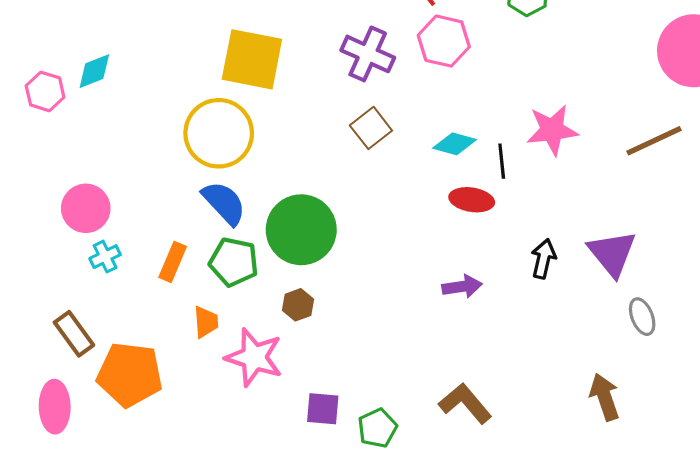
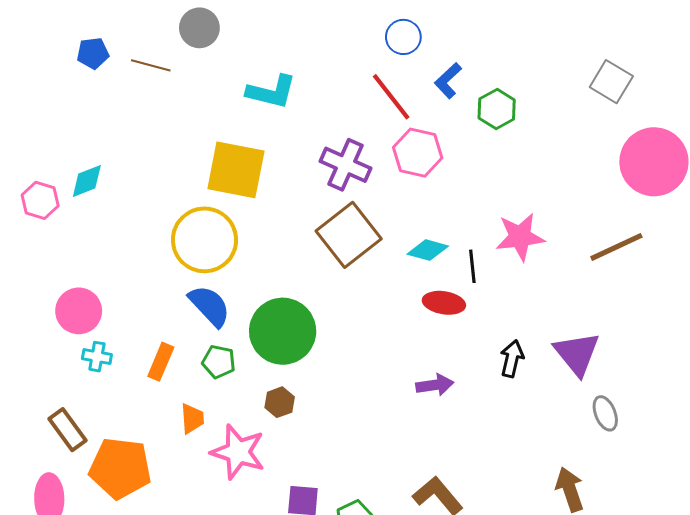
brown square: (371, 128) -> (349, 235), size x1.6
cyan cross: (105, 257) -> (97, 357), turned 36
green pentagon: (234, 262) -> (219, 362), size x0.7

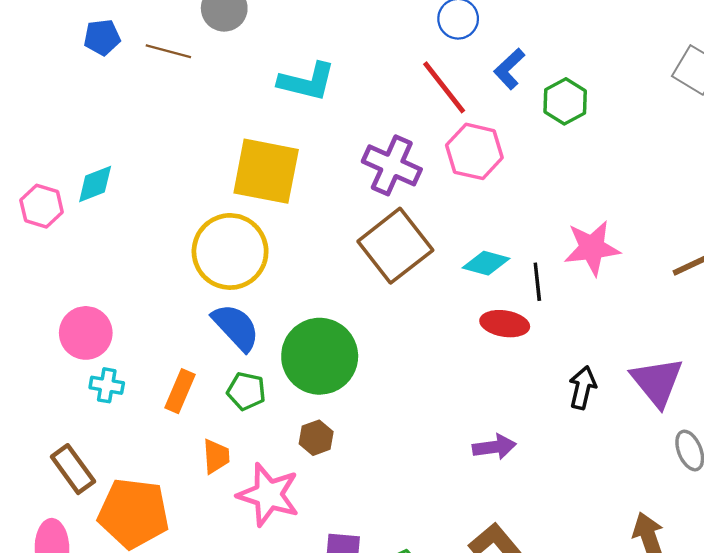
purple arrow: (435, 385) -> (494, 447), moved

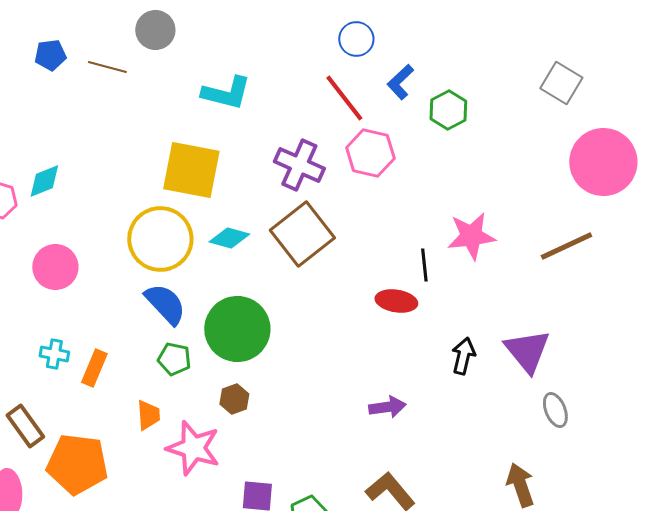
cyan diamond: (486, 263) -> (229, 238), moved
pink circle: (86, 333) -> (55, 267), moved
orange rectangle: (180, 391) -> (94, 368), moved

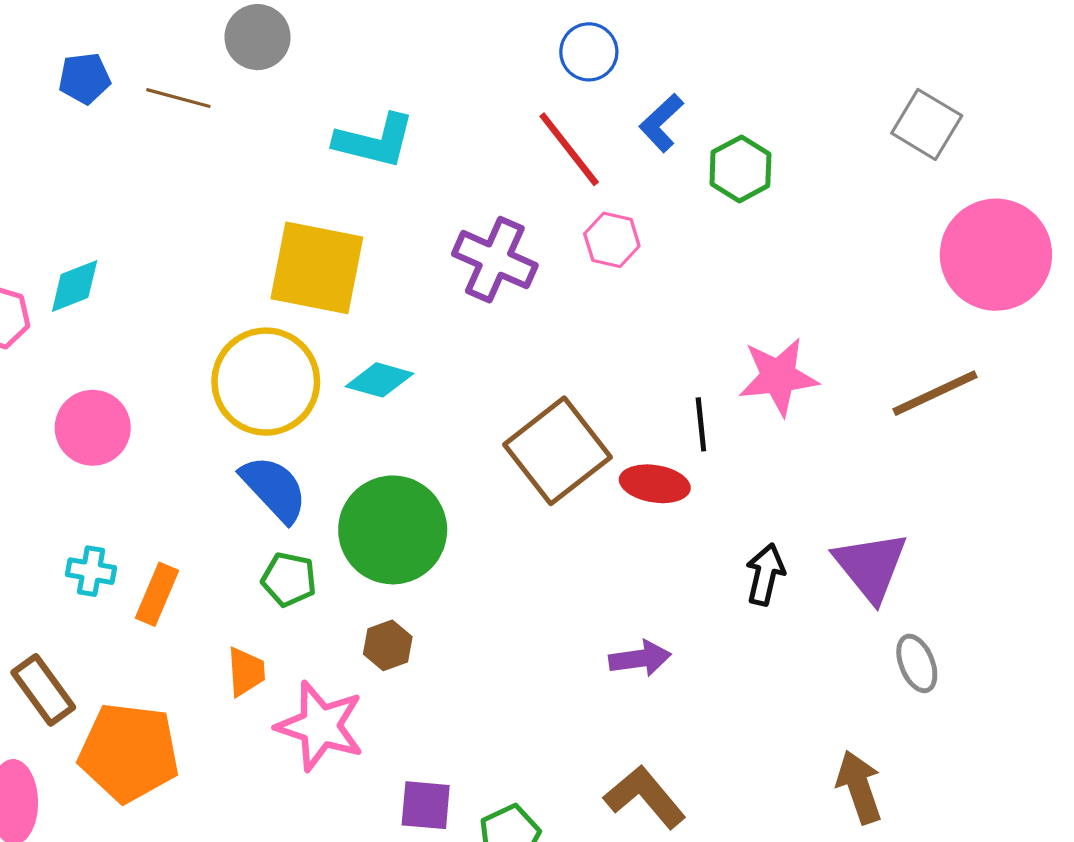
pink hexagon: (370, 153) -> (612, 240), size x0.7
brown square: (302, 234) -> (558, 451), moved

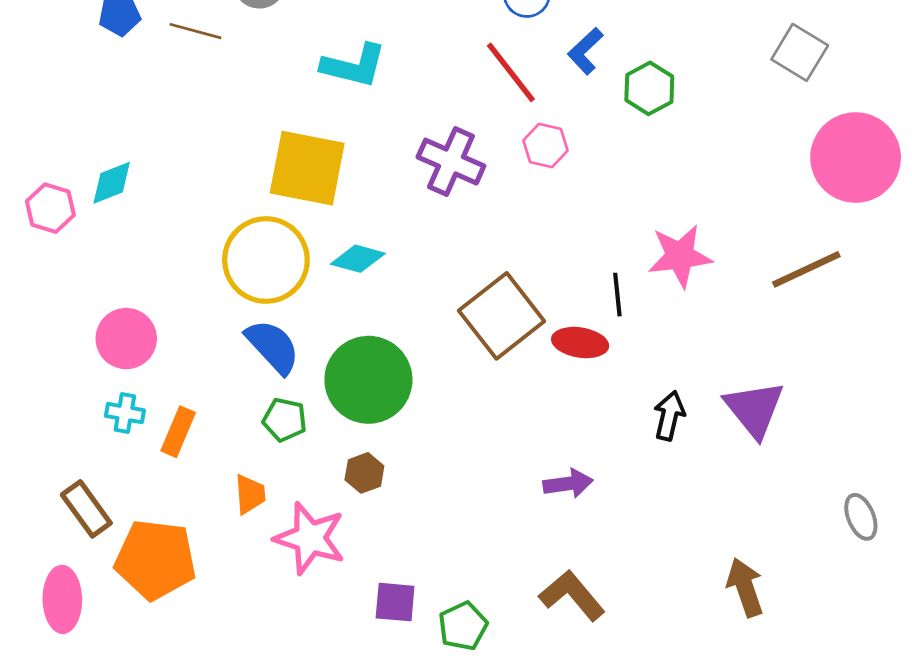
pink circle: (93, 428) -> (126, 339), moved
gray ellipse: (917, 663) -> (861, 517), moved

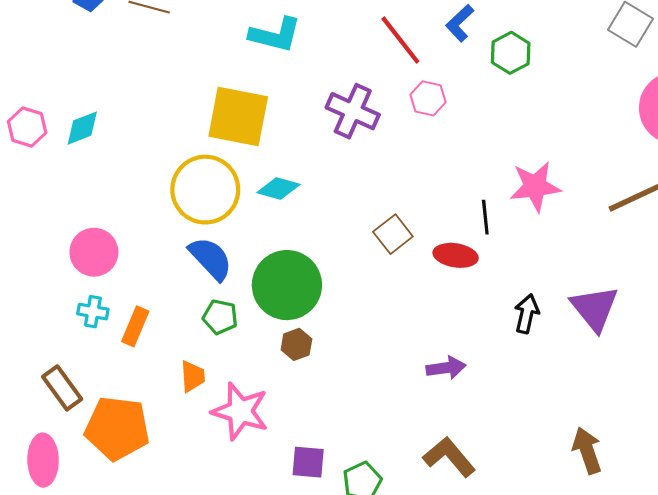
pink hexagon: (50, 208) -> (27, 127), moved
brown square: (502, 316) -> (393, 234), size x0.6
brown hexagon: (364, 473) -> (296, 344), moved

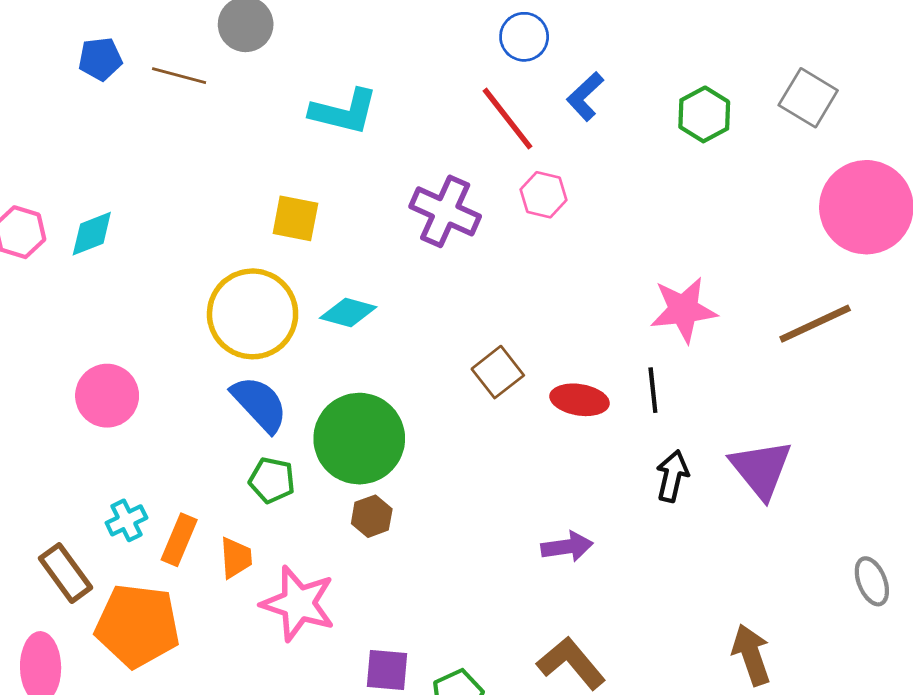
green hexagon: (511, 53) -> (704, 114), moved
yellow square: (238, 116) -> (295, 218), size x0.6
black line: (485, 217) -> (653, 390), moved
cyan cross: (93, 312) -> (126, 520), moved, turned -36
orange rectangle: (135, 326) -> (179, 540), moved

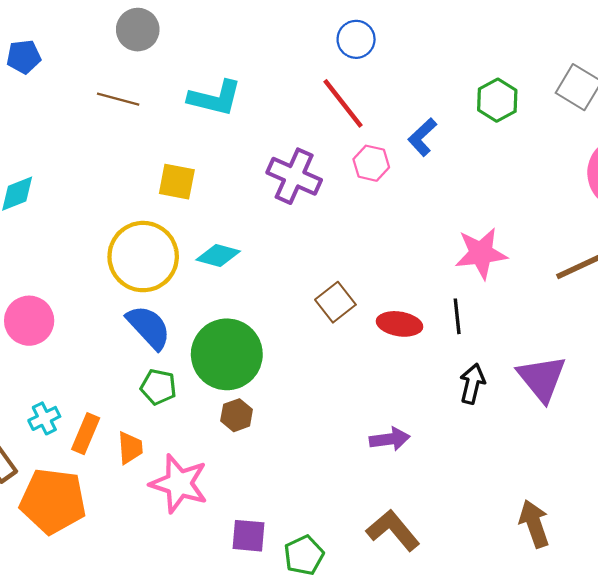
brown line: (179, 76) -> (118, 99), moved
blue L-shape: (585, 96) -> (422, 137), moved

